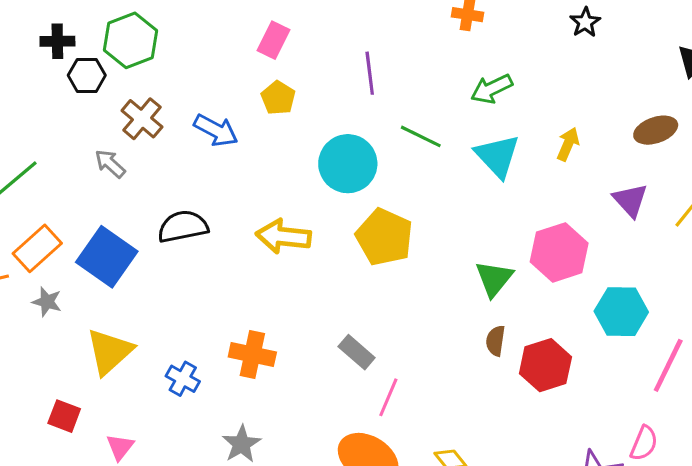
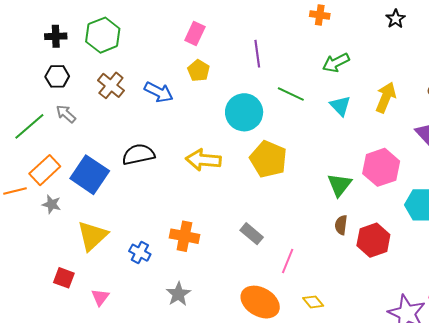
black hexagon: (87, 75) -> (57, 76), moved
yellow arrow: (568, 144) -> (386, 97), size x1.4
cyan triangle: (497, 156) -> (340, 106), size x0.7
gray arrow: (110, 164) -> (66, 114), moved
pink line: (388, 397) -> (288, 261), moved

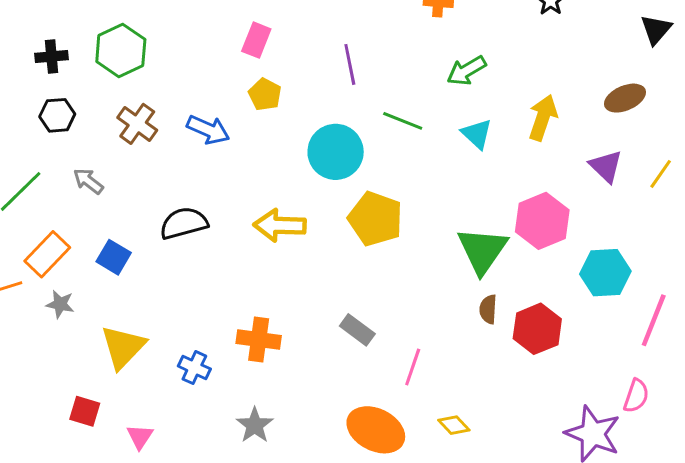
gray arrow: (66, 114) -> (88, 181), moved
blue square: (90, 175) -> (114, 257), size x0.6
green triangle: (339, 185) -> (482, 250), size x1.4

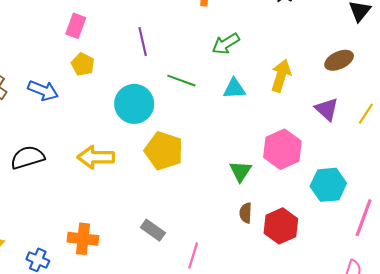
cyan triangle: (477, 134) -> (234, 88), turned -45
green triangle: (482, 250) -> (240, 171), size x0.6

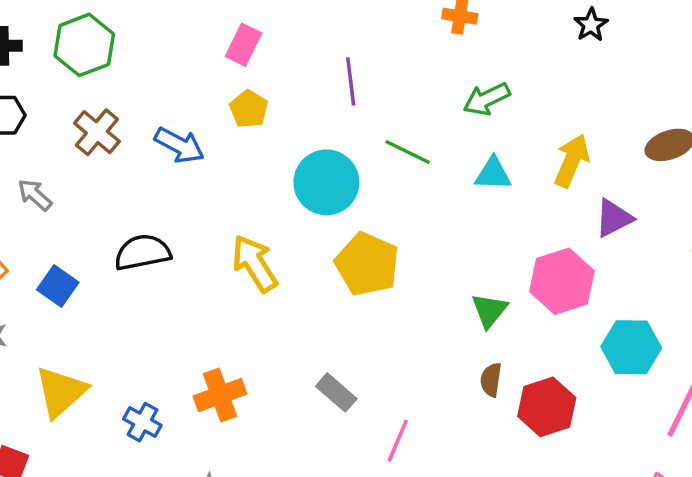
purple triangle: (327, 109) -> (614, 218), moved, turned 45
yellow arrow: (96, 157) -> (255, 263), turned 52
orange cross: (83, 239) -> (220, 395), turned -32

